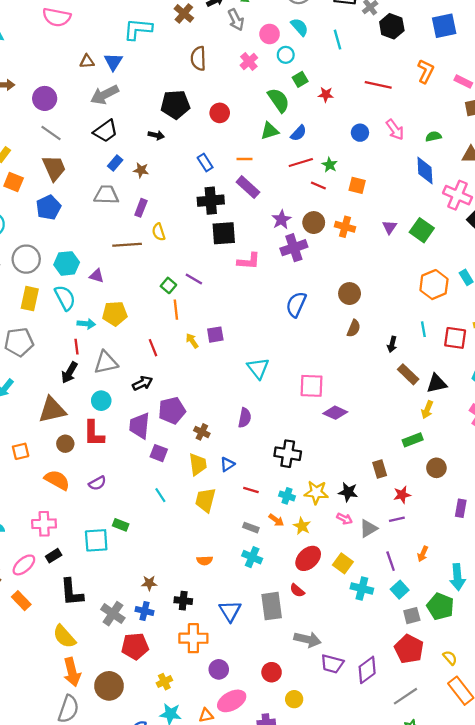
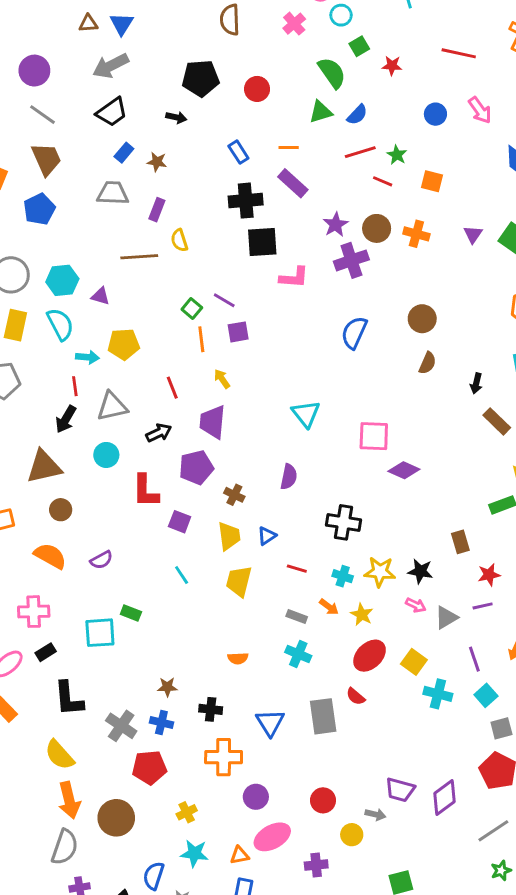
purple square: (215, 335) -> (238, 332), moved
purple trapezoid: (140, 426) -> (213, 422), moved
red L-shape: (94, 433) -> (145, 491), moved
gray arrow: (308, 639) -> (375, 814), moved, size x0.6

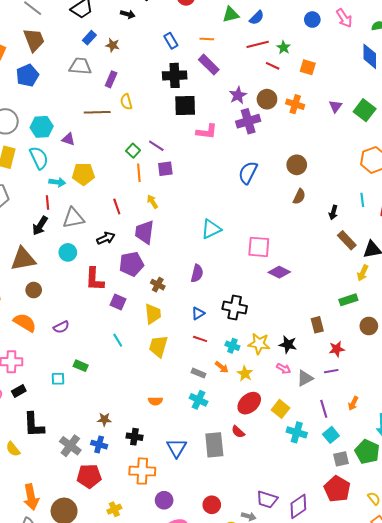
cyan triangle: (306, 414) -> (211, 229), turned 40
blue triangle: (267, 536) -> (198, 313), moved
cyan square: (100, 633) -> (58, 379), size x0.6
yellow semicircle: (59, 755) -> (13, 449), moved, size x0.7

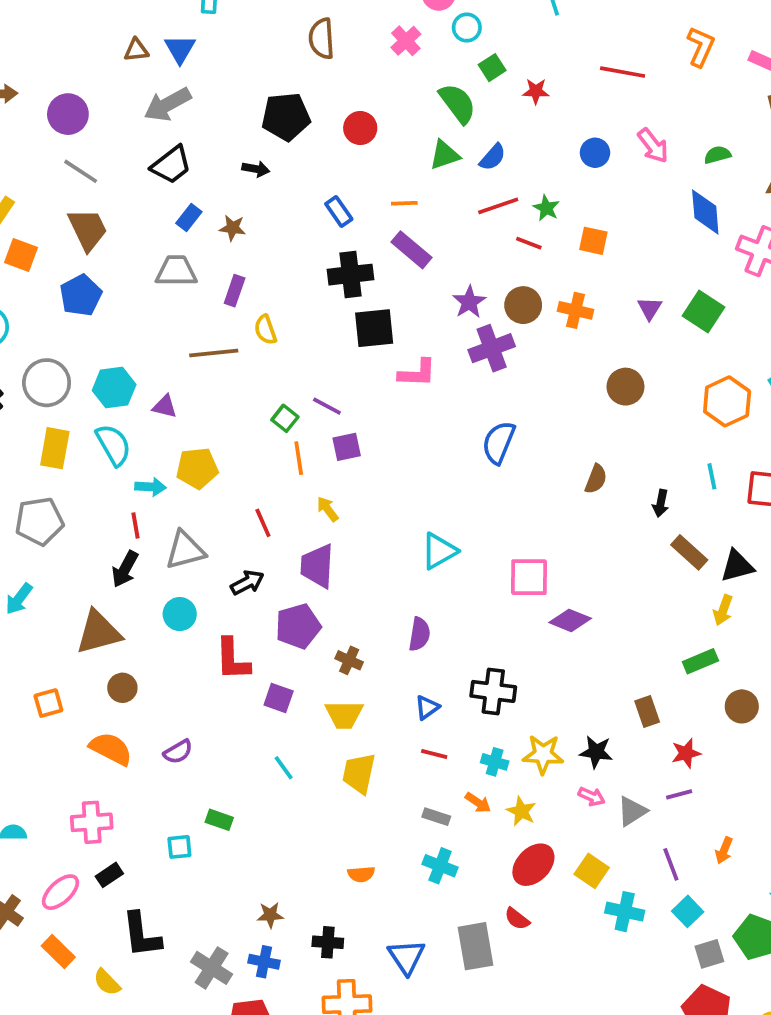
brown circle: (297, 165) -> (625, 387), moved
yellow trapezoid: (153, 314) -> (344, 715), turned 100

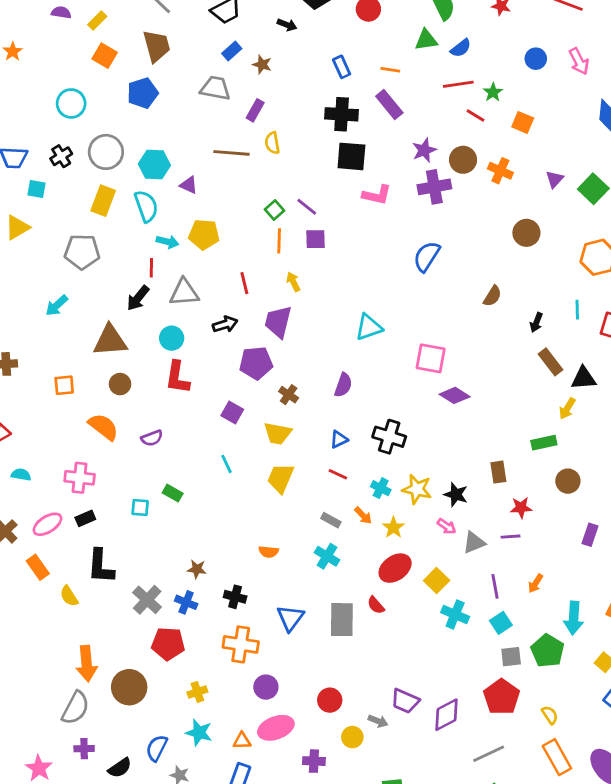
red L-shape: (233, 659) -> (177, 377), moved

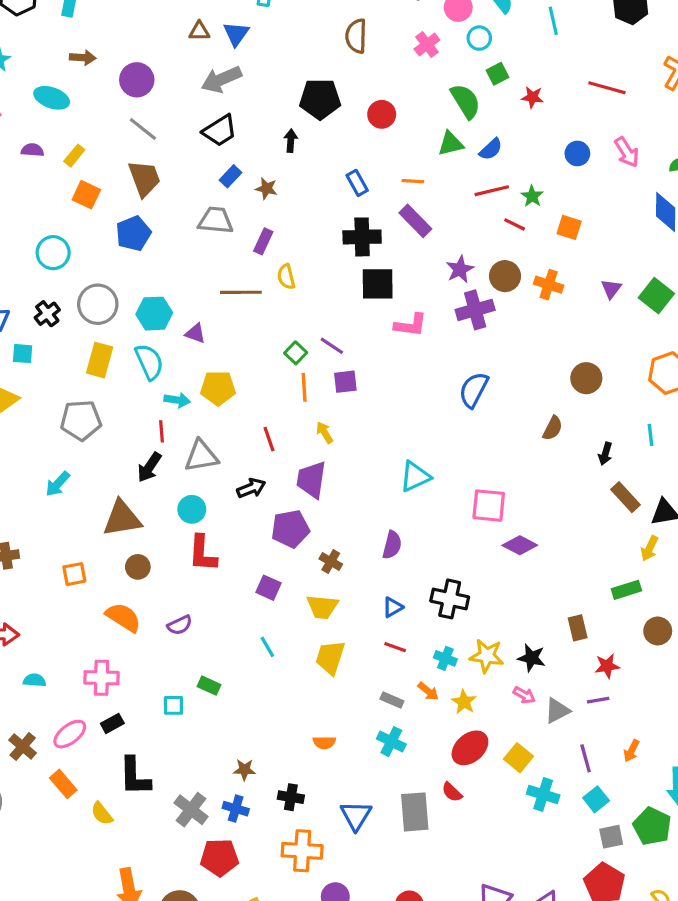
black arrow: (287, 25) -> (291, 141), turned -102
brown circle: (526, 233) -> (586, 378), moved

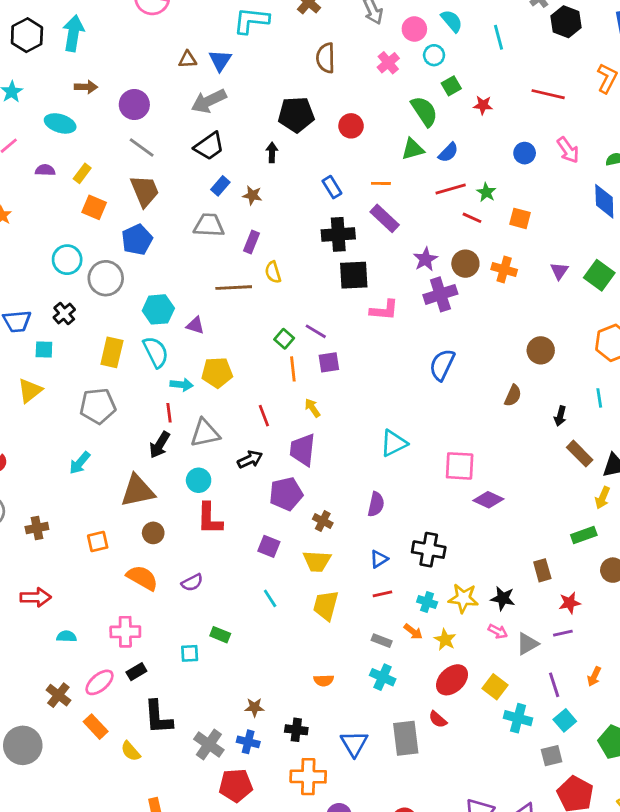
gray circle: (98, 304) -> (106, 278), moved
red line: (395, 647) -> (382, 594), turned -30
gray square: (611, 837) -> (552, 756), moved

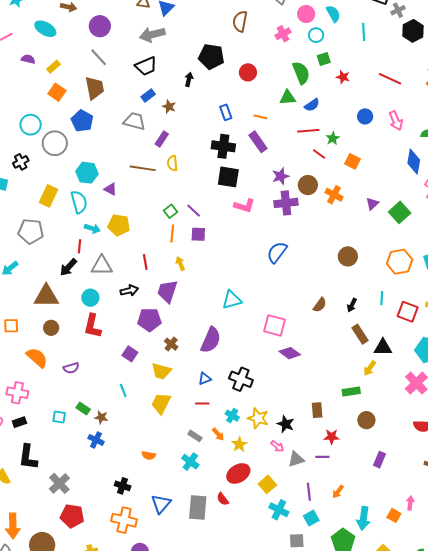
blue pentagon: (137, 240) -> (82, 121), turned -30
brown semicircle: (513, 396) -> (320, 305), moved
purple semicircle: (376, 504) -> (211, 340), size x1.5
brown star: (254, 707) -> (101, 417), moved
blue cross: (248, 742) -> (96, 440), moved

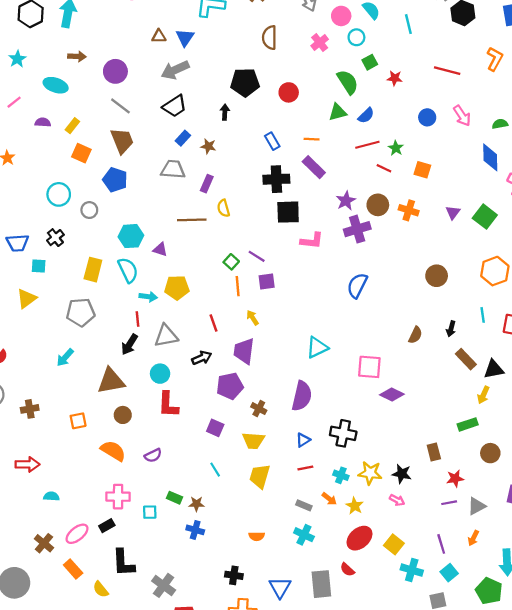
gray circle: (55, 143) -> (89, 210), size x0.6
pink cross: (17, 393) -> (118, 497), moved
gray triangle: (296, 459) -> (477, 506), moved

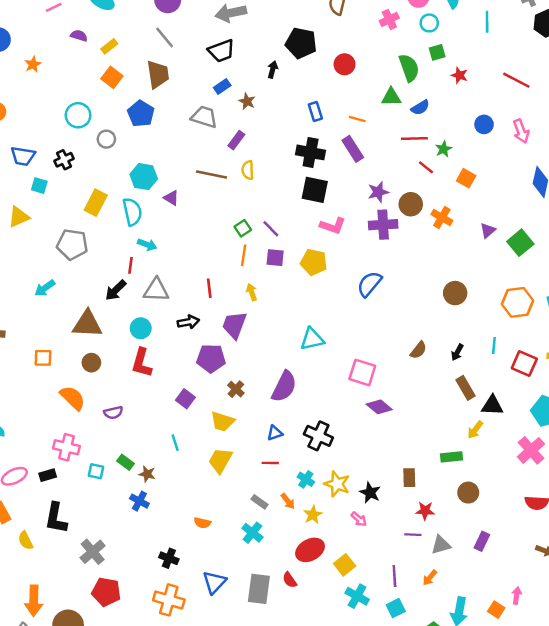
yellow pentagon: (177, 288) -> (314, 262), moved

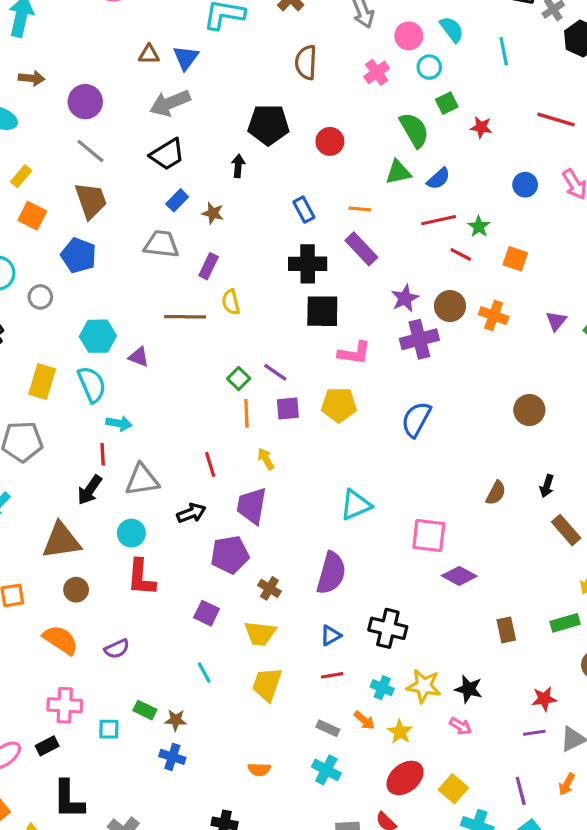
brown rectangle: (409, 478) -> (506, 630), moved

